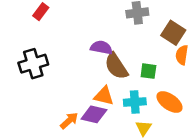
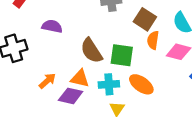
purple semicircle: (101, 48) -> (52, 26), moved
green square: (148, 71) -> (122, 55), size x1.5
orange arrow: (69, 121) -> (47, 81), moved

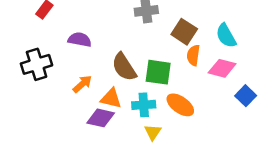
orange arrow: (47, 81) -> (82, 84), moved

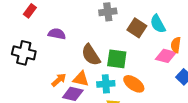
cyan semicircle: (226, 36) -> (158, 24), moved
orange semicircle: (193, 55) -> (176, 45), moved
black cross: (37, 64) -> (24, 53), turned 30
orange arrow: (82, 84) -> (59, 80), moved

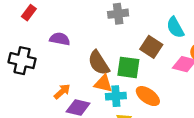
brown square: (137, 28) -> (151, 47), moved
orange triangle: (81, 79) -> (103, 83), moved

